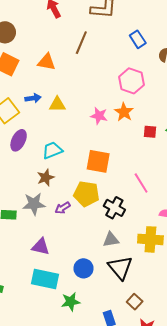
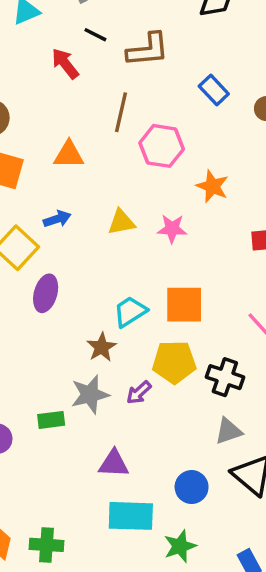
pink hexagon: (131, 81) -> (162, 146), moved
yellow triangle: (57, 104) -> (121, 222), moved
orange star: (124, 112) -> (212, 186), moved
cyan trapezoid: (52, 150) -> (130, 312), moved

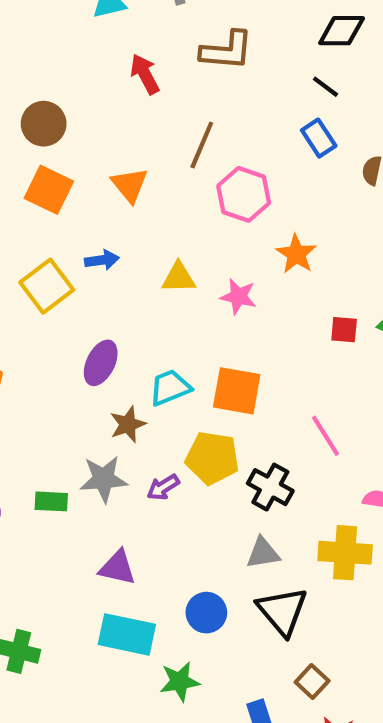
black line: (95, 35) -> (325, 87), moved
brown L-shape: (148, 50) -> (227, 51), moved
orange triangle: (69, 155) -> (130, 185), turned 40
purple ellipse: (46, 293) -> (101, 363), moved

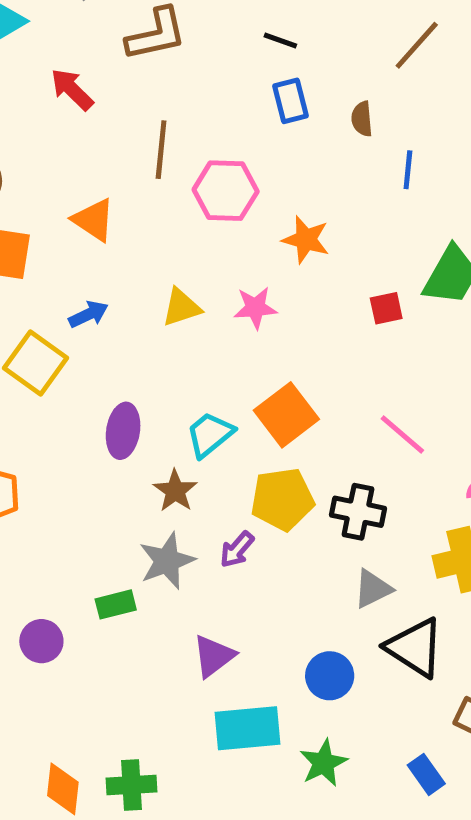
blue rectangle: (319, 138) -> (291, 101), turned 36
orange square: (237, 391) -> (286, 415), turned -30
purple triangle: (118, 568) -> (214, 656), turned -33

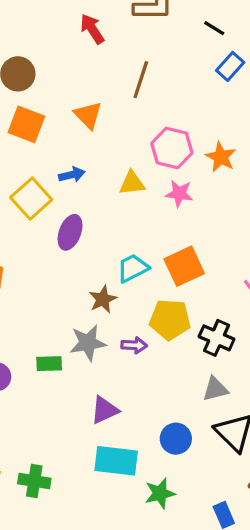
black line: (280, 41) -> (214, 28), moved
blue rectangle: (291, 101) -> (230, 66), turned 44
pink hexagon: (226, 191) -> (172, 148), moved
purple ellipse: (123, 431) -> (70, 232), moved
purple arrow: (237, 549) -> (134, 345), turned -140

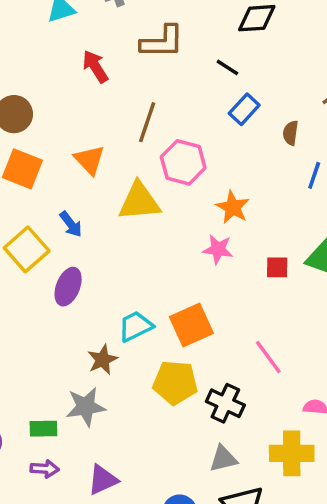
pink hexagon: (172, 148) -> (183, 162), moved
blue arrow: (72, 175) -> (71, 224), turned 65
yellow triangle: (132, 183) -> (139, 201), moved, size x1.5
pink star: (179, 194) -> (218, 249), moved
purple arrow: (134, 345) -> (45, 469), moved

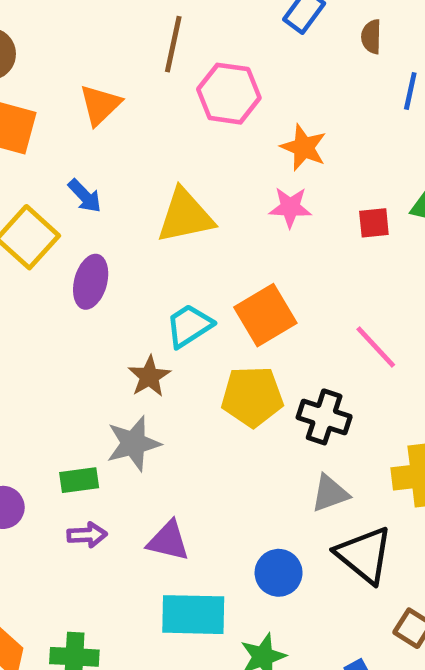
orange triangle: (89, 160) -> (100, 105), turned 36
yellow triangle: (139, 201) -> (185, 216), moved
purple triangle: (103, 480) -> (168, 541), turned 44

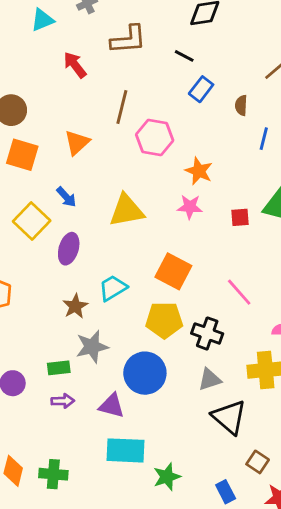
orange square: (265, 315) -> (173, 271), turned -33
cyan trapezoid: (189, 326) -> (113, 288), moved
brown star: (149, 376) -> (75, 306), moved
blue circle: (279, 573) -> (145, 373), moved, size x1.5

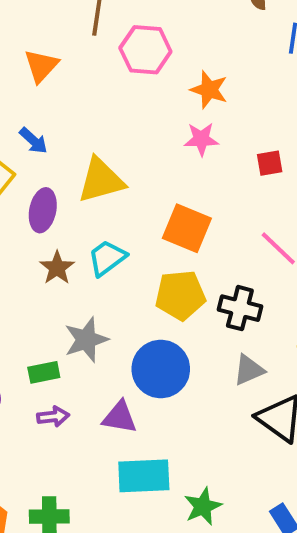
yellow triangle: (127, 210) -> (101, 180), moved
red square: (240, 217) -> (270, 163), moved
brown star: (75, 306) -> (57, 268), moved

